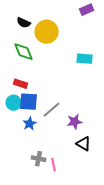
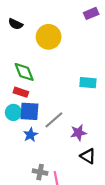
black semicircle: (24, 23) -> (16, 24), moved
green diamond: (24, 52) -> (24, 72), moved
cyan rectangle: (85, 59) -> (88, 83), moved

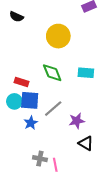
yellow circle: (49, 37) -> (58, 36), moved
green diamond: (24, 72) -> (52, 73), moved

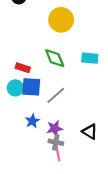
purple star: (77, 121) -> (55, 128), moved
blue star: (31, 123) -> (32, 121), moved
gray cross: (40, 159) -> (56, 142), moved

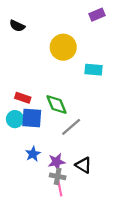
green diamond: (55, 58) -> (56, 104), moved
cyan rectangle: (90, 58) -> (94, 70), moved
gray line: (56, 95) -> (71, 127), moved
black triangle: (90, 132) -> (83, 165), moved

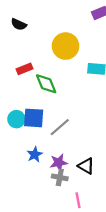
red rectangle: (23, 98) -> (24, 69), moved, turned -40
green diamond: (56, 104) -> (46, 84), moved
gray line: (71, 127) -> (60, 127), moved
pink line: (60, 189) -> (78, 200), moved

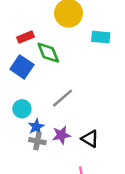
blue square: (34, 118) -> (22, 67), moved, turned 30
cyan circle: (16, 119) -> (22, 109), moved
gray cross: (60, 177) -> (37, 141), moved

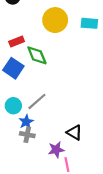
cyan rectangle: (101, 37) -> (89, 23), moved
gray line: (63, 98) -> (37, 101), moved
purple star: (61, 135) -> (56, 150), moved

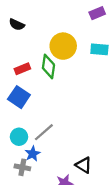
green diamond: (37, 55) -> (48, 66), moved, turned 30
gray cross: (27, 135) -> (22, 167), moved

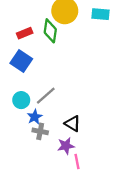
black triangle: (84, 165) -> (73, 124), moved
gray cross: (22, 167) -> (40, 131), moved

